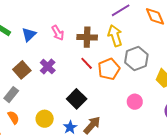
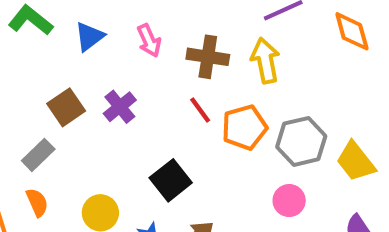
gray hexagon: (136, 59) -> (301, 141), moved

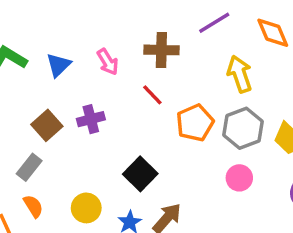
brown cross: (208, 57) -> (161, 50), moved
yellow arrow: (265, 61) -> (240, 74), moved
purple cross: (120, 107) -> (91, 119), turned 32
red line: (200, 110) -> (152, 95), moved

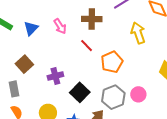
purple cross: (91, 119) -> (55, 76), moved
gray hexagon: (243, 128) -> (113, 97), moved
gray rectangle: (29, 167) -> (14, 89), turned -49

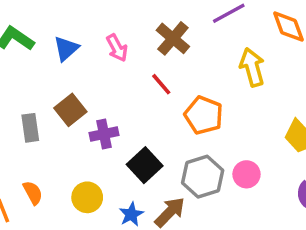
brown cross: (92, 19) -> (173, 38), turned 36
orange pentagon: (112, 62) -> (204, 115), turned -30
brown square: (24, 64) -> (70, 110), moved
gray rectangle: (14, 89) -> (30, 128), moved

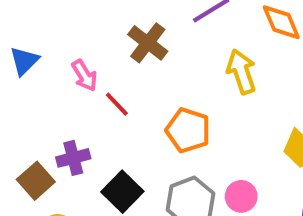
pink arrow: (117, 48) -> (84, 75), moved
red line: (161, 84) -> (117, 104), moved
brown square: (70, 110) -> (36, 181), moved

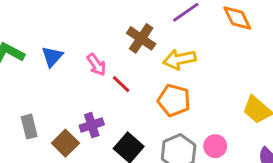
yellow arrow: (241, 72) -> (179, 59), moved, turned -80

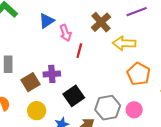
blue triangle: (52, 57) -> (47, 21), moved
red line: (121, 84) -> (79, 51), turned 48
orange pentagon: (174, 100) -> (139, 74), moved

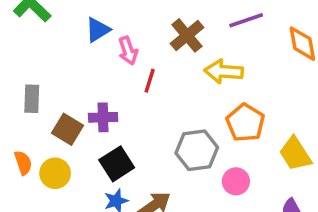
brown square: (30, 82) -> (67, 129), turned -30
black square: (74, 96) -> (117, 164), moved
gray hexagon: (108, 108) -> (197, 150), moved
yellow circle: (37, 111) -> (55, 173), moved

